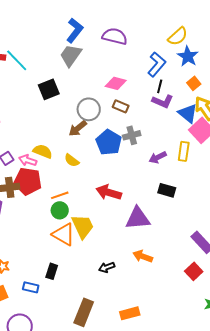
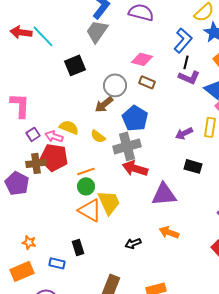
gray cross: (132, 135) -> (127, 146), moved, size x1.5
black rectangle: (52, 271) -> (78, 247), turned -35

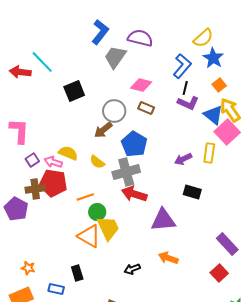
gray trapezoid: (97, 31) -> (115, 57), moved
red arrow: (21, 32) -> (20, 72), moved
green circle: (86, 186) -> (97, 212), moved

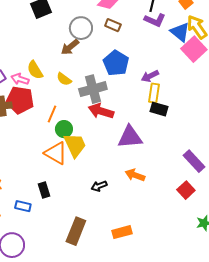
blue pentagon: (134, 144) -> (116, 63), moved
yellow semicircle: (68, 153) -> (35, 70), turned -144
yellow rectangle: (209, 153) -> (154, 93), moved
orange line: (85, 197) -> (52, 114), turned -48

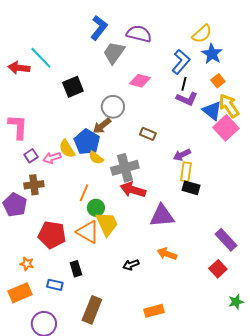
brown rectangle: (113, 25) -> (148, 134), moved
blue pentagon: (116, 63) -> (87, 142), moved
pink arrow: (20, 79) -> (52, 158), turned -36
red pentagon: (20, 100) -> (52, 235), moved
brown rectangle: (76, 231) -> (92, 310), moved

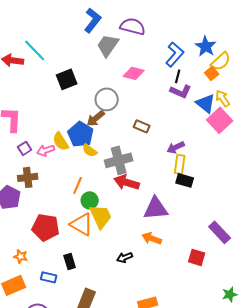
yellow semicircle: (202, 34) -> (221, 61), moved
yellow arrow: (229, 106) -> (223, 98), size x0.7
orange arrow: (167, 254) -> (152, 238), moved
red square: (218, 269) -> (197, 257), moved, turned -30

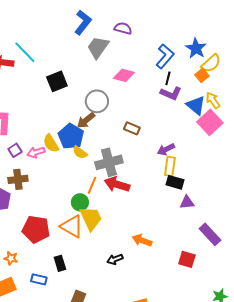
purple semicircle: (133, 26) -> (123, 28), size x0.7
orange line: (78, 185) -> (92, 185), moved
purple triangle: (156, 208) -> (187, 202), moved, size x0.6

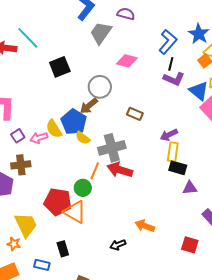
yellow trapezoid: (91, 218) -> (26, 225), moved
red pentagon: (36, 229) -> (58, 202), moved

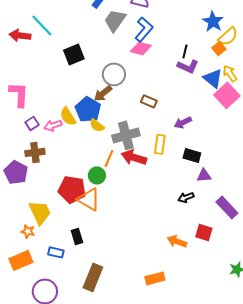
blue L-shape: (168, 42) -> (144, 29), moved
yellow rectangle: (173, 152) -> (160, 144), moved
orange arrow: (145, 226) -> (177, 241), moved
black arrow: (118, 245) -> (186, 197), moved

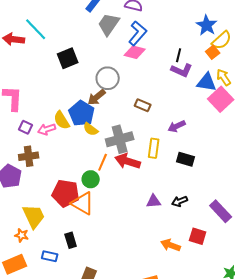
blue triangle: (213, 78) -> (207, 82), turned -30
purple square: (32, 123) -> (26, 127), turned -32
purple triangle: (204, 175) -> (154, 201), moved

